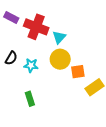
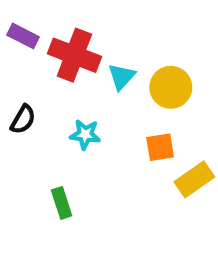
yellow circle: (60, 59) -> (171, 87), moved
cyan star: (31, 65) -> (85, 134), moved

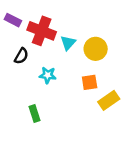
black semicircle: (23, 119) -> (21, 56), moved

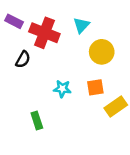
cyan triangle: (68, 43) -> (81, 25), moved
cyan star: (48, 75) -> (62, 89), moved

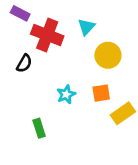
purple rectangle: (14, 21) -> (20, 13), moved
cyan star: (62, 89) -> (66, 94), turned -30

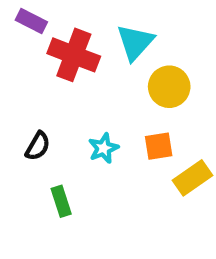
cyan triangle: (86, 27) -> (135, 42), size x1.4
black semicircle: (24, 63) -> (38, 146), moved

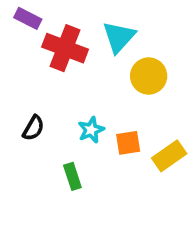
orange square: (159, 146) -> (128, 143), moved
green rectangle: (61, 201) -> (72, 176), moved

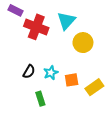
black semicircle: (33, 128) -> (29, 72), moved

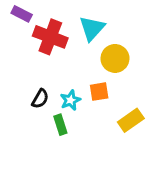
orange square: (72, 80) -> (99, 92), moved
green rectangle: (40, 99) -> (60, 125), moved

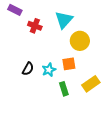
red cross: (50, 37) -> (35, 26), size x0.6
green rectangle: (60, 125) -> (64, 89), moved

